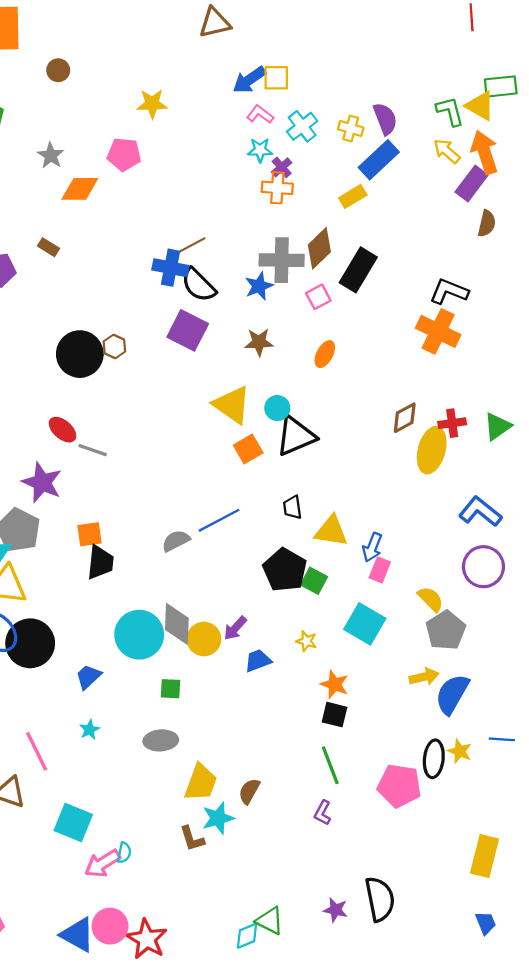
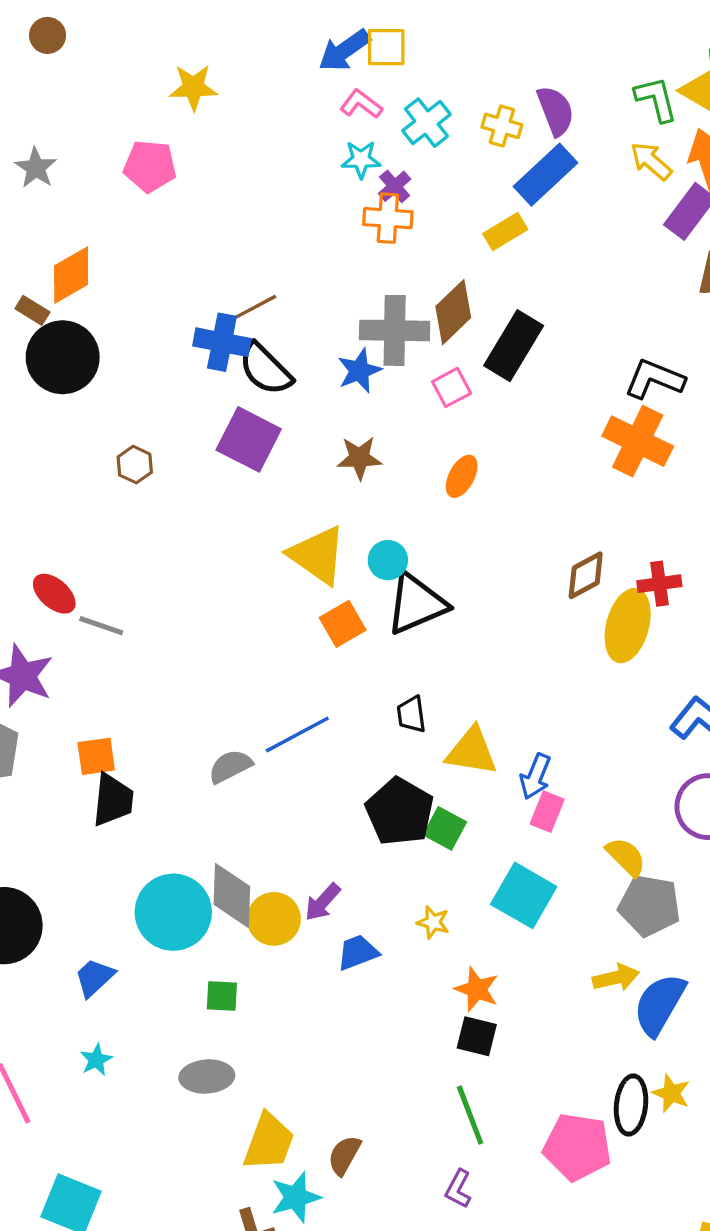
orange diamond: (80, 189) -> (71, 275), moved, turned -30
black circle: (80, 354) -> (63, 357), moved
gray pentagon: (446, 630) -> (649, 906), turned -30

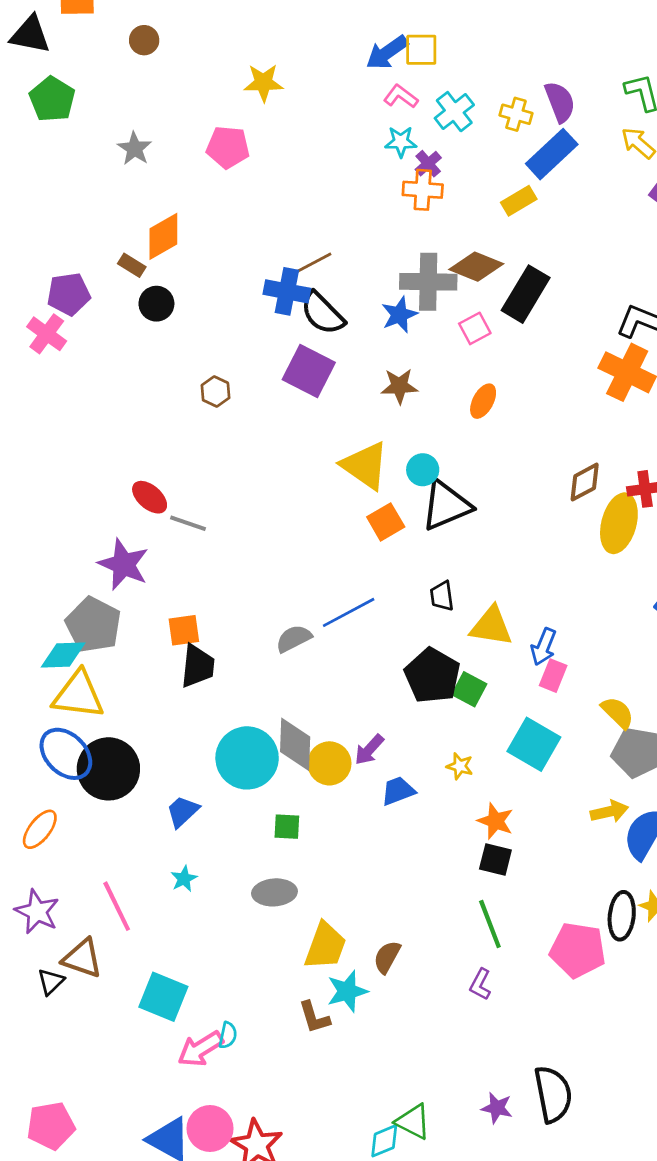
brown diamond: (453, 312) -> (476, 267), turned 66
black circle: (63, 357) -> (156, 304), size x0.6

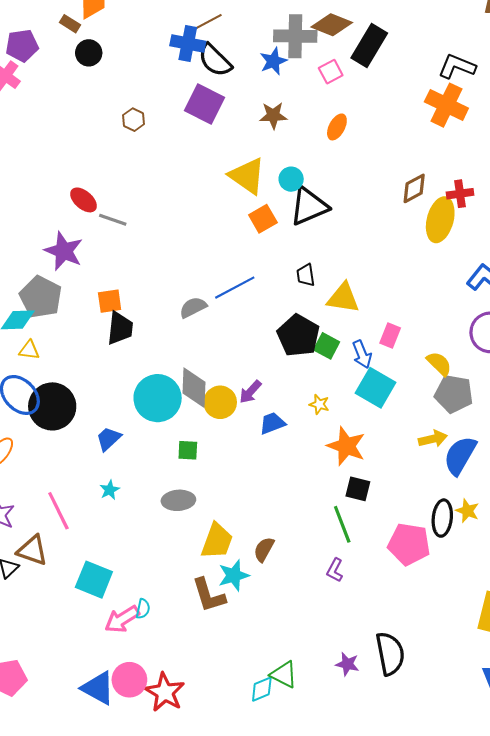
blue arrow: (543, 647) -> (362, 354), moved, turned -44
yellow triangle: (78, 695) -> (29, 350), size x0.5
orange star: (495, 821) -> (346, 446), size x1.4
black square: (495, 859) -> (358, 489), moved
brown L-shape: (314, 1017) -> (209, 595), size x1.4

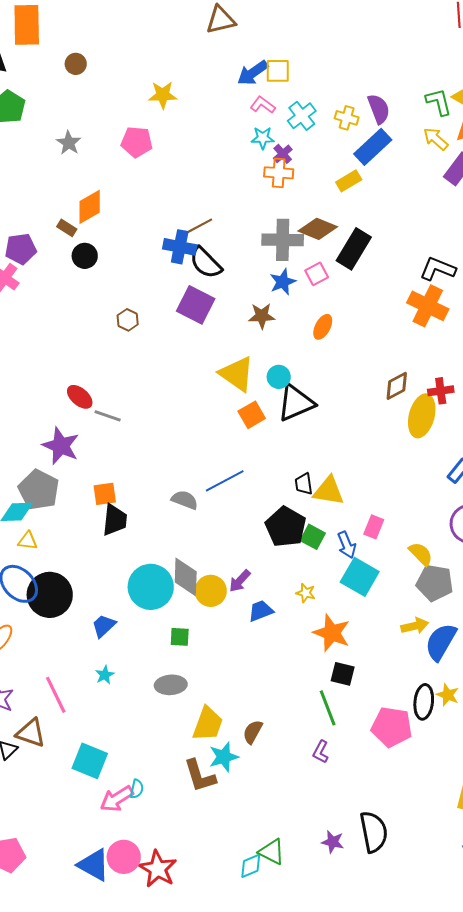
blue star: (273, 61) -> (283, 282), moved
black trapezoid: (306, 275) -> (304, 484), moved
gray semicircle: (193, 307) -> (185, 500), turned 48

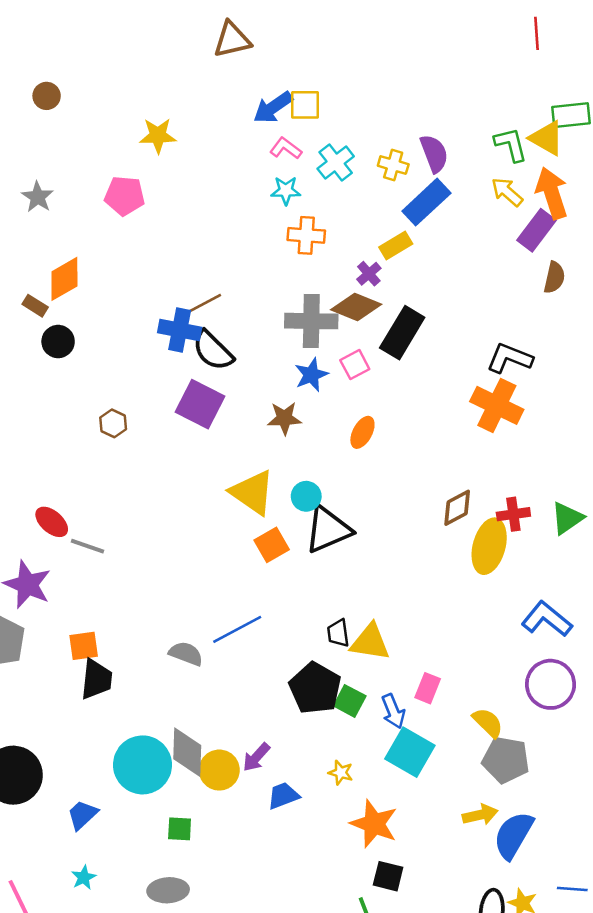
purple cross: (283, 154) -> (369, 274), moved

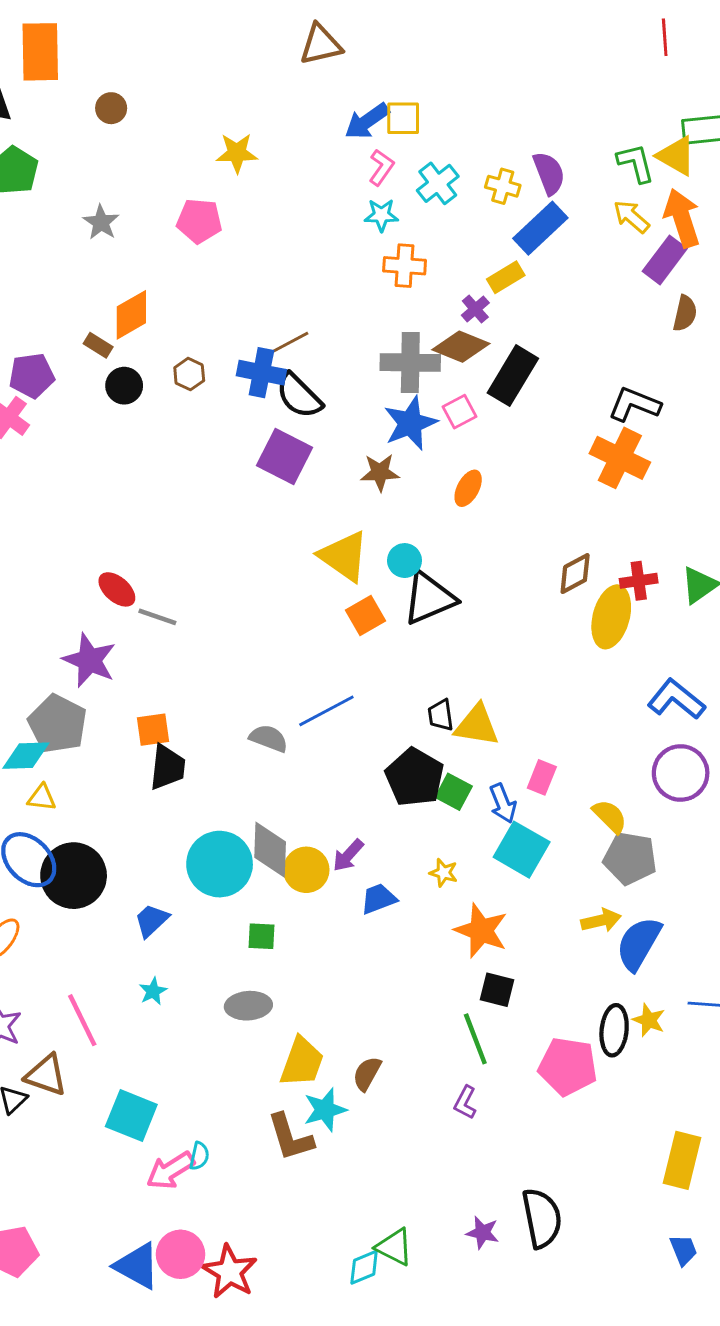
pink L-shape: (286, 148) -> (381, 167), turned 88
blue star: (311, 375) -> (410, 423), size x1.4
brown hexagon: (113, 423) -> (189, 374), moved

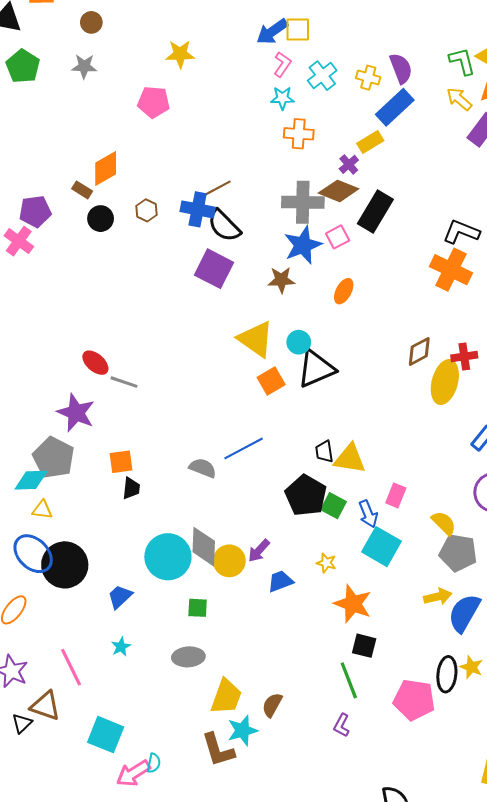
gray star: (101, 222) -> (84, 66), moved, turned -30
black trapezoid: (167, 767) -> (131, 488), size x0.7

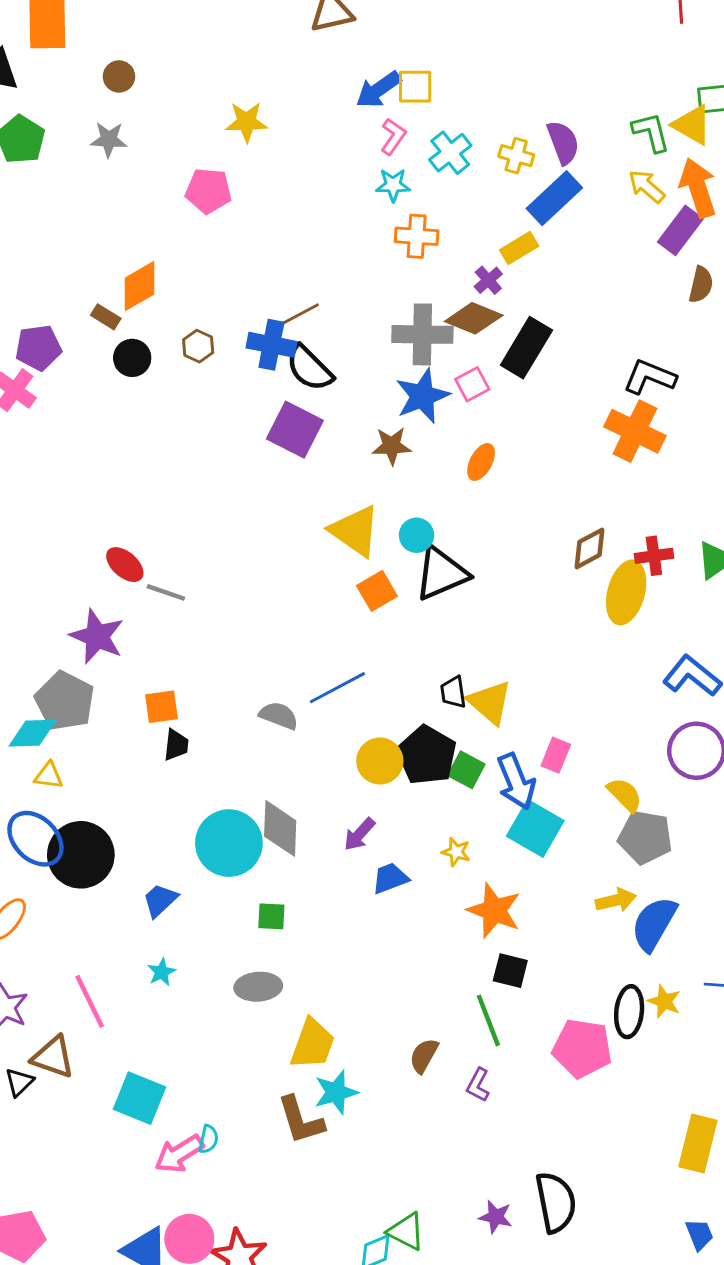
yellow triangle: (350, 459) -> (490, 702), turned 32
blue arrow: (368, 514) -> (516, 782), size x1.4
yellow circle: (229, 561) -> (380, 761), moved
brown semicircle: (272, 705) -> (424, 1056), moved

